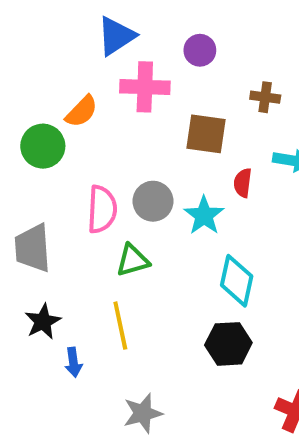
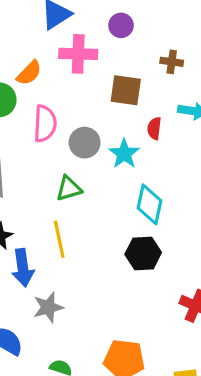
pink semicircle: (102, 209) -> (45, 124), moved
blue arrow: (73, 362) -> (23, 268), size x1.6
gray star: (143, 413) -> (48, 307), moved

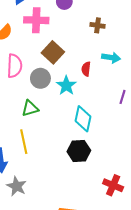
brown square: (126, 90) -> (53, 52), moved, turned 35
gray star: (48, 307) -> (17, 186), turned -30

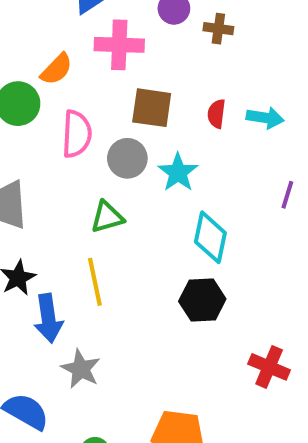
brown cross: (98, 25) -> (218, 29), moved
brown square: (53, 52) -> (152, 108), turned -35
red semicircle: (86, 69) -> (216, 114), moved

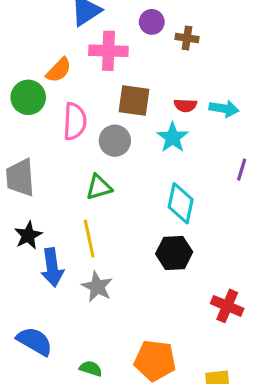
red semicircle: (216, 114) -> (185, 105), turned -95
cyan star: (178, 172) -> (173, 137), moved
gray star: (81, 369) -> (97, 287), moved

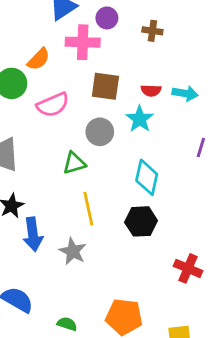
purple circle: (152, 22) -> (107, 18), moved
pink semicircle: (75, 121) -> (53, 105), turned 64
gray circle: (115, 141) -> (100, 132), moved
yellow line: (89, 239) -> (88, 209), moved

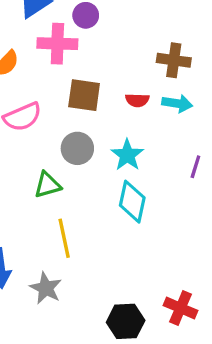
brown cross: (152, 31) -> (174, 60), moved, size x1.4
cyan star: (140, 119) -> (127, 155), moved
black hexagon: (141, 221) -> (126, 321), moved

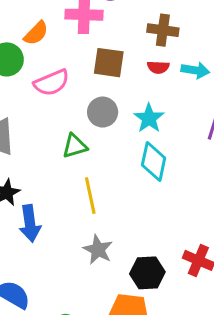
brown cross: (174, 60) -> (163, 30), moved
gray star: (46, 288) -> (98, 250), moved

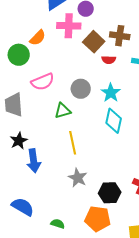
brown square: (109, 63) -> (94, 42), moved, turned 35
red semicircle: (158, 67) -> (109, 60), moved
pink semicircle: (52, 83) -> (43, 82), moved

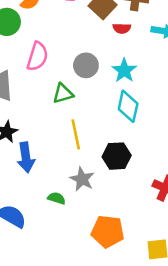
pink semicircle: (43, 82) -> (37, 56), turned -50
black hexagon: (110, 193) -> (117, 156), moved
green semicircle: (58, 224) -> (57, 198), moved

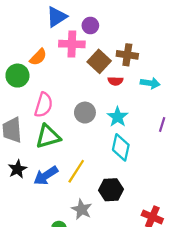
green triangle: (63, 93) -> (48, 136), moved, size x1.4
yellow line: (76, 134) -> (76, 171), turned 45
blue arrow: (26, 157) -> (46, 176), moved, turned 65

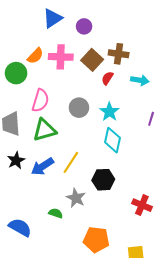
pink cross: (72, 44) -> (61, 57), moved
red semicircle: (115, 81) -> (107, 78), turned 120

